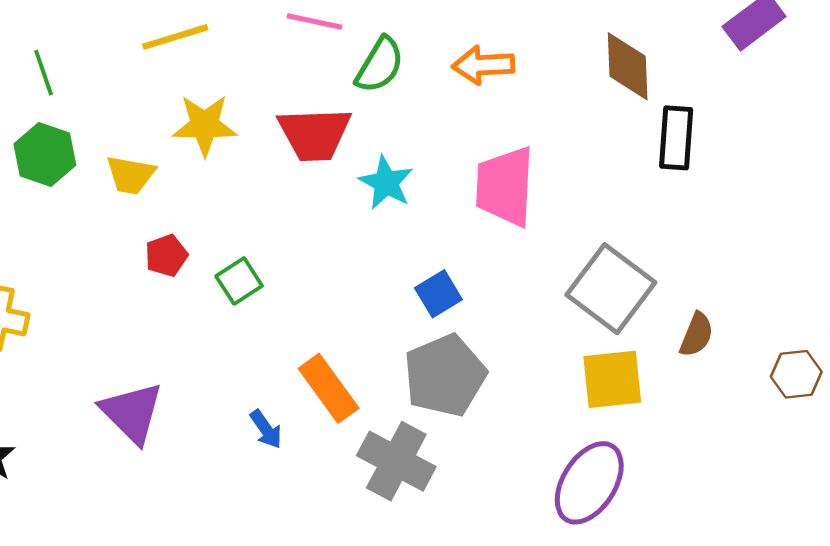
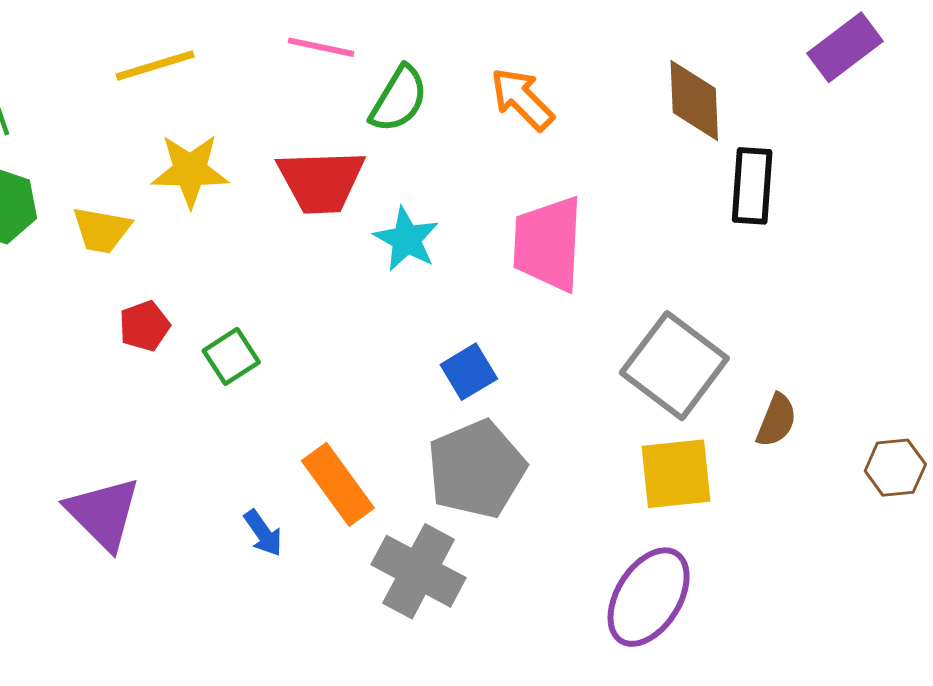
orange arrow: (483, 65) -> (522, 99), turned 48

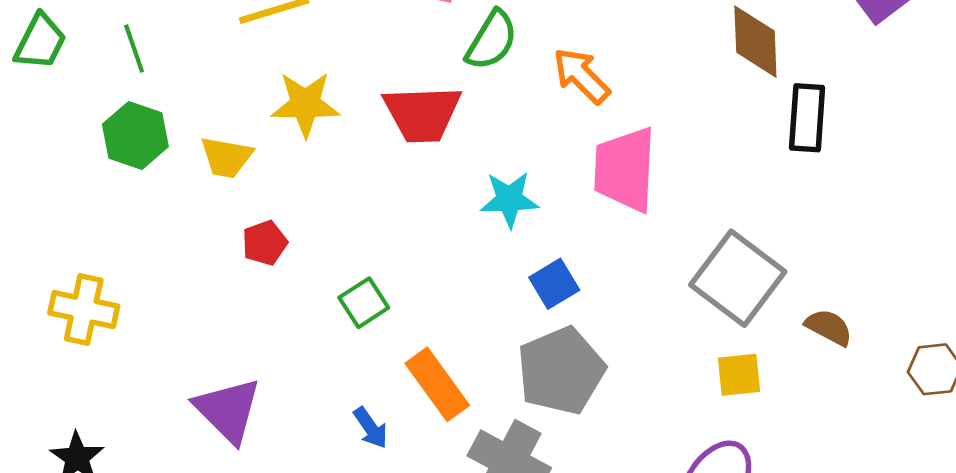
orange arrow: (522, 99) -> (581, 76), moved
cyan star: (406, 239) -> (509, 199), moved, turned -30
green square: (231, 356) -> (364, 303), moved
brown semicircle: (777, 420) -> (829, 327), turned -84
yellow square: (676, 474) -> (739, 375), size x0.7

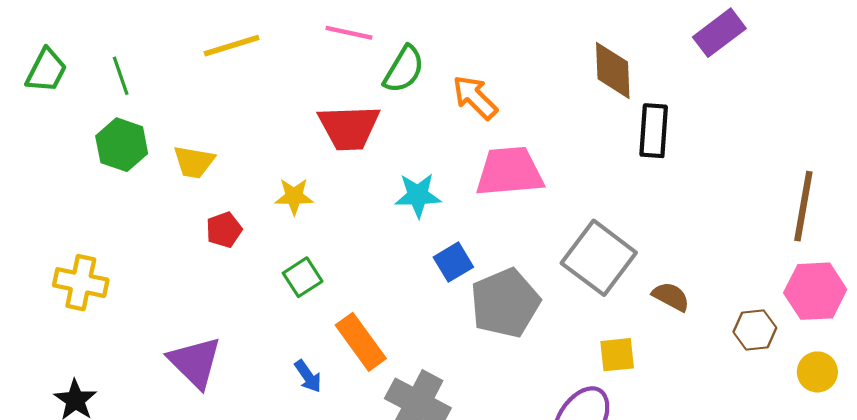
yellow star: (305, 104) -> (294, 196), moved, size x0.7
pink trapezoid: (625, 169) -> (509, 172), turned 82
gray pentagon: (561, 371) -> (505, 303), moved
yellow square: (739, 375) -> (617, 355), moved

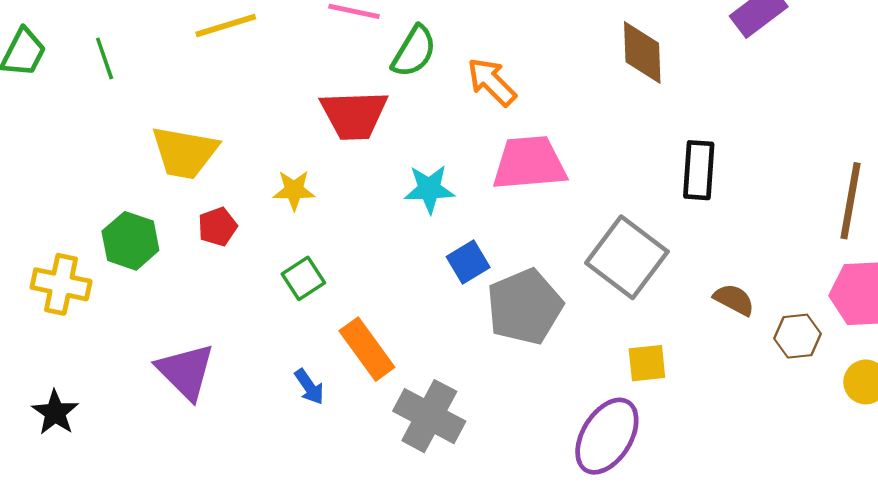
black rectangle: (654, 131) -> (699, 170), moved
green hexagon: (122, 145) -> (130, 241), moved
yellow trapezoid: (194, 162) -> (185, 153), size x1.5
brown semicircle: (671, 297) -> (734, 300), moved

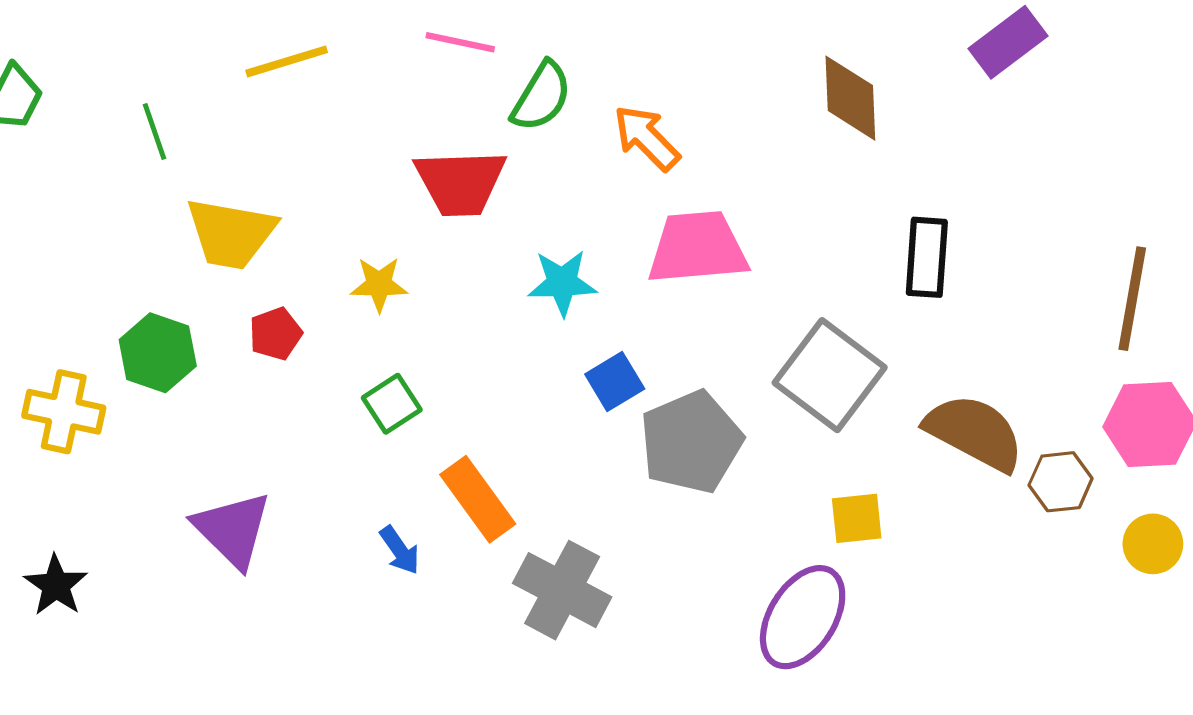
green line: (105, 58) -> (155, 131), moved
brown semicircle: (734, 300) -> (975, 432), size x1.8

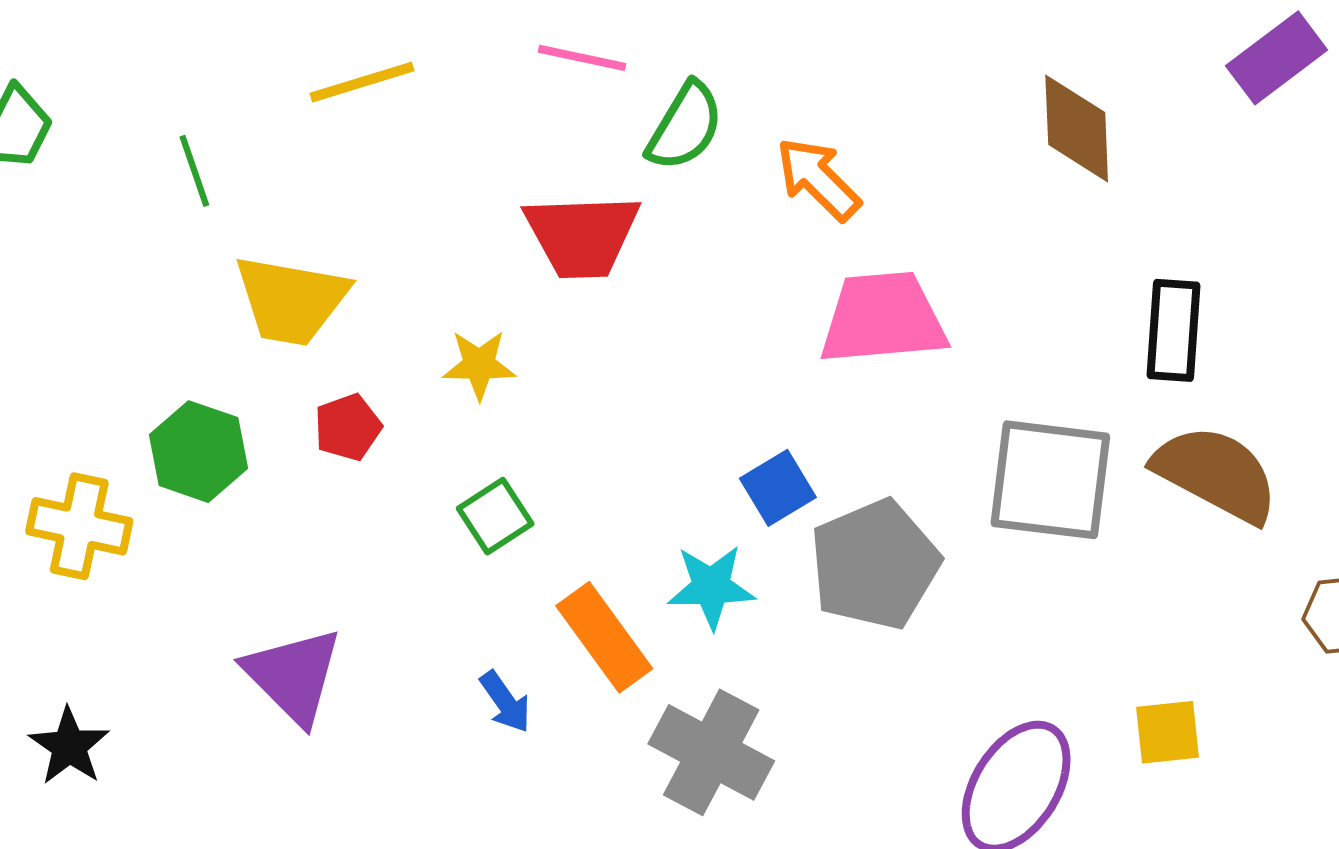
cyan star: (562, 283) -> (711, 587), moved
gray square: (830, 375) -> (1050, 480), turned -30
brown semicircle: (975, 432) -> (1216, 474), moved
yellow square: (857, 518) -> (1168, 732), moved

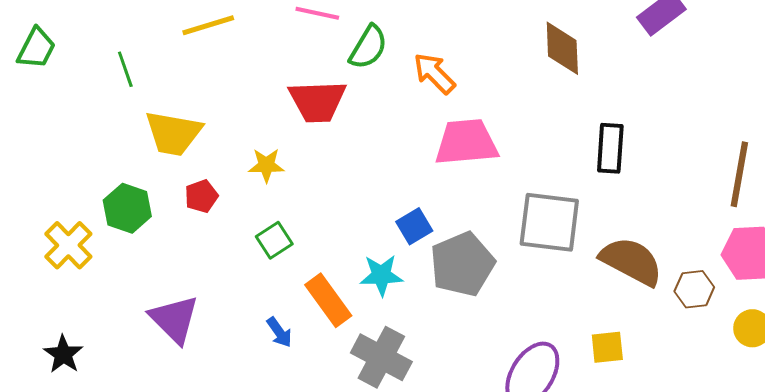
brown semicircle: (1216, 474) -> (631, 261), moved
yellow cross: (79, 526) -> (68, 245), turned 33

